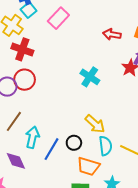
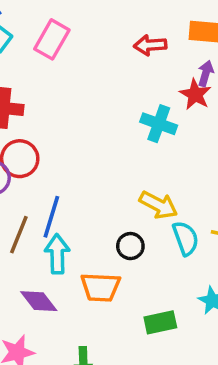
cyan cross: (90, 77) -> (159, 124), moved
blue line: (51, 149) -> (51, 217), moved
orange trapezoid: (88, 166) -> (101, 287), moved

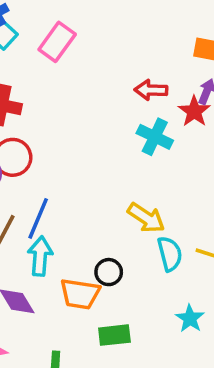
red arrow: (150, 45) -> (151, 90), moved
black circle: (130, 246) -> (109, 272), moved
green rectangle: (160, 322) -> (114, 335), moved

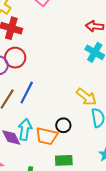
cyan arrow: (40, 256) -> (25, 129), moved

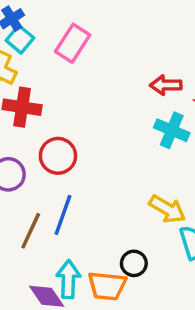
red circle: (15, 58) -> (58, 156), moved

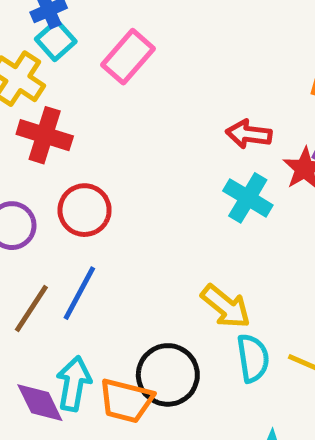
black circle: (134, 263) -> (168, 375), size x1.6

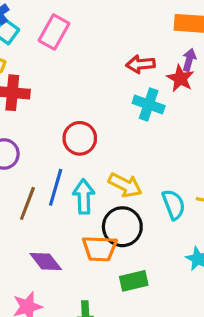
red circle: (85, 210) -> (80, 138), moved
yellow arrow: (226, 306) -> (125, 185), moved
cyan arrow: (74, 384) -> (84, 197), moved

